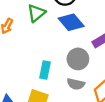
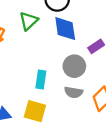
blue diamond: (71, 22) -> (65, 29), turned 35

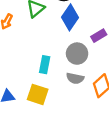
blue diamond: (65, 29) -> (70, 17), turned 40

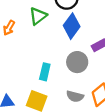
gray semicircle: (75, 78) -> (75, 96), moved

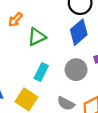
green triangle: (38, 16) -> (37, 37), moved

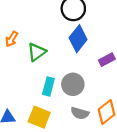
gray circle: (76, 70) -> (73, 84), moved

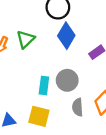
green triangle: (37, 52) -> (25, 39), moved
gray semicircle: (80, 113) -> (78, 107), turned 78

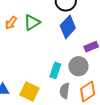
gray circle: (67, 80) -> (78, 66), moved
cyan rectangle: (44, 86) -> (55, 70), moved

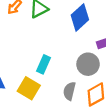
cyan rectangle: (55, 70) -> (43, 64), moved

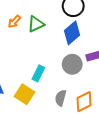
gray circle: (88, 64) -> (72, 64), moved

